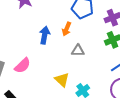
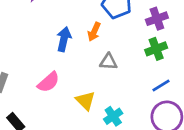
pink semicircle: (22, 66) -> (48, 82), moved

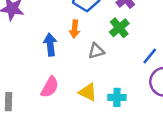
green cross: (156, 49) -> (119, 28), moved
cyan cross: (113, 116) -> (117, 97), turned -36

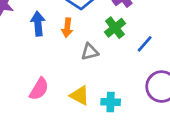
blue arrow: (50, 45) -> (38, 24), moved
blue line: (150, 56) -> (145, 44), moved

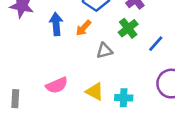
orange arrow: (67, 28) -> (83, 28), turned 36
pink semicircle: (39, 89) -> (57, 85), turned 35

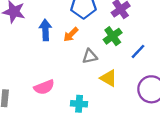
yellow triangle: (95, 92) -> (109, 78), moved
cyan cross: (124, 98) -> (79, 104), moved

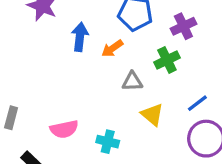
blue line: (138, 51) -> (197, 103), moved
pink semicircle: (44, 87) -> (64, 129), moved

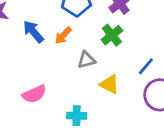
blue arrow: (80, 37) -> (33, 32), turned -35
pink semicircle: (64, 129) -> (34, 94), moved

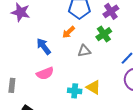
blue arrow: (33, 32) -> (44, 46), moved
yellow triangle: (110, 84) -> (93, 87), moved

